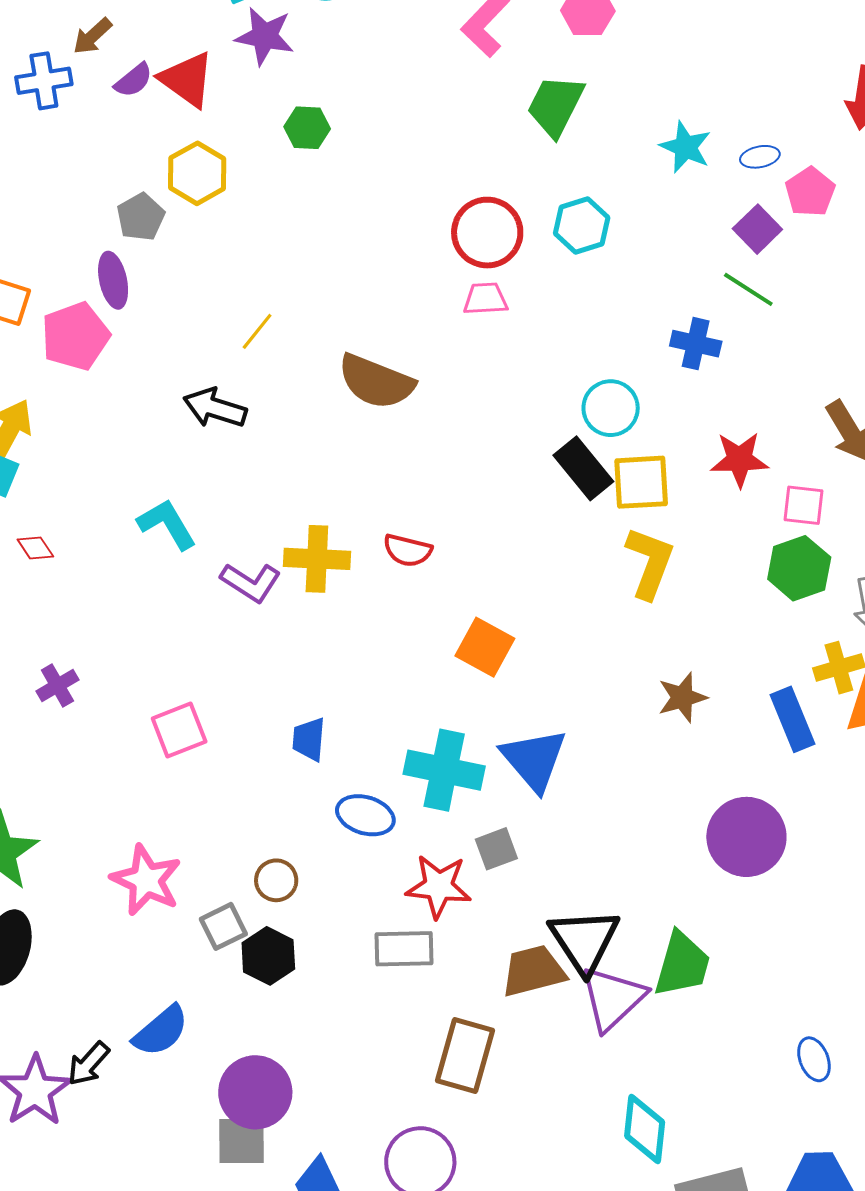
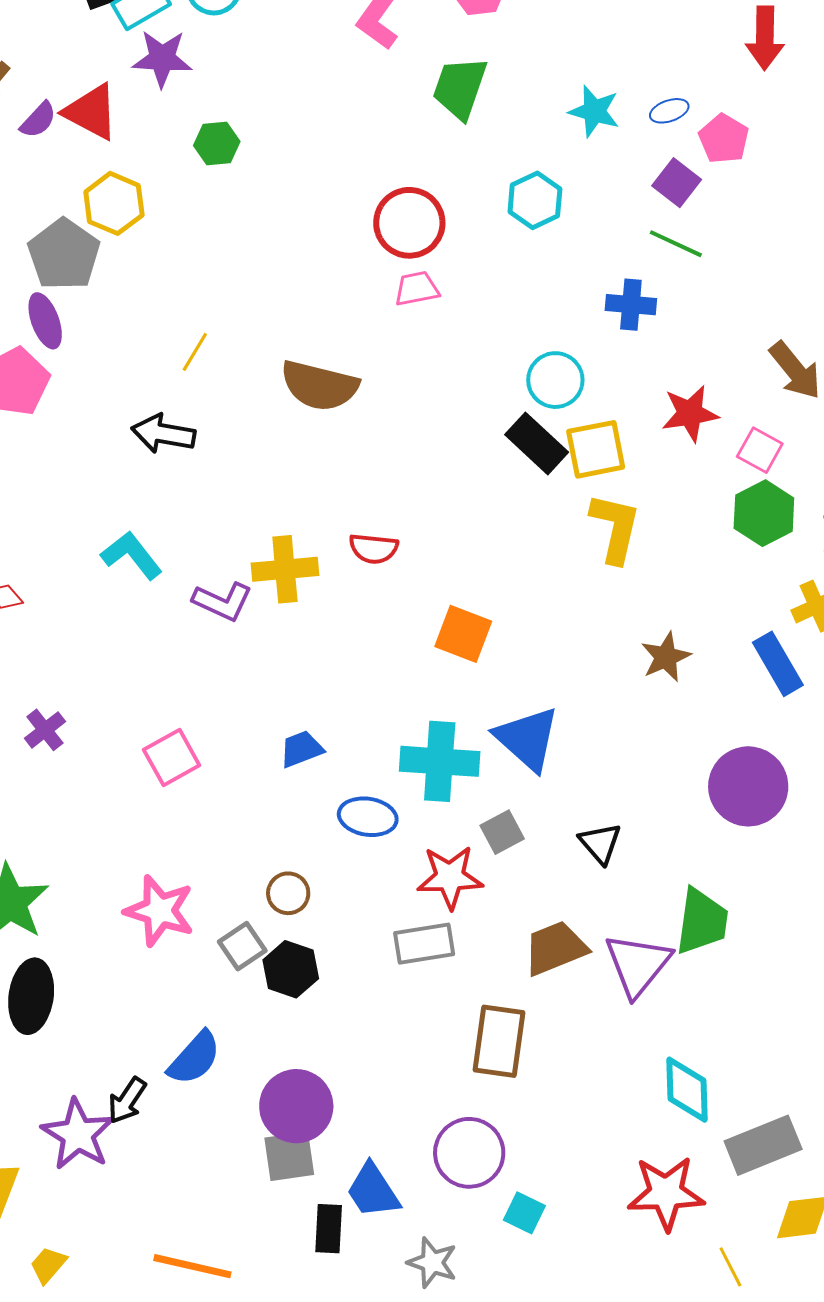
gray pentagon: (141, 217) -> (64, 254), size x1.5
cyan hexagon: (582, 225) -> (535, 200), moved
pink square: (804, 505) -> (760, 450), turned 30
blue trapezoid: (309, 739) -> (301, 749), turned 72
black triangle: (584, 941) -> (600, 843), moved, size x0.6

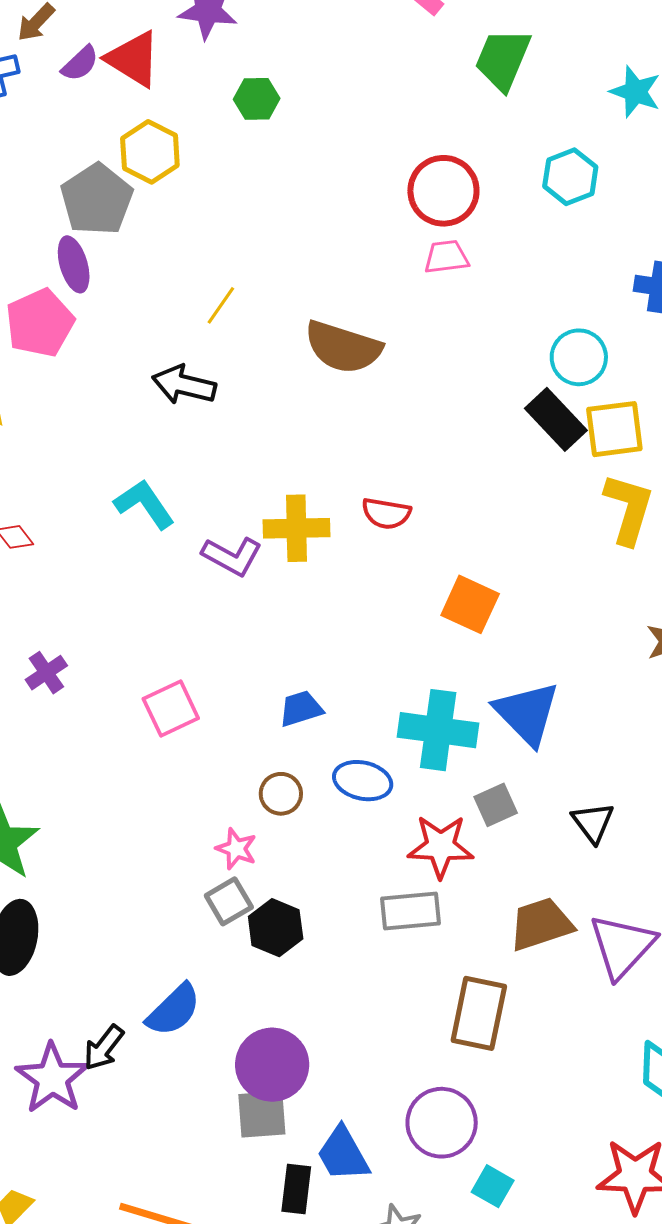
brown circle: (288, 893) -> (281, 794), moved
pink star: (159, 911) -> (236, 849), moved, size x0.6

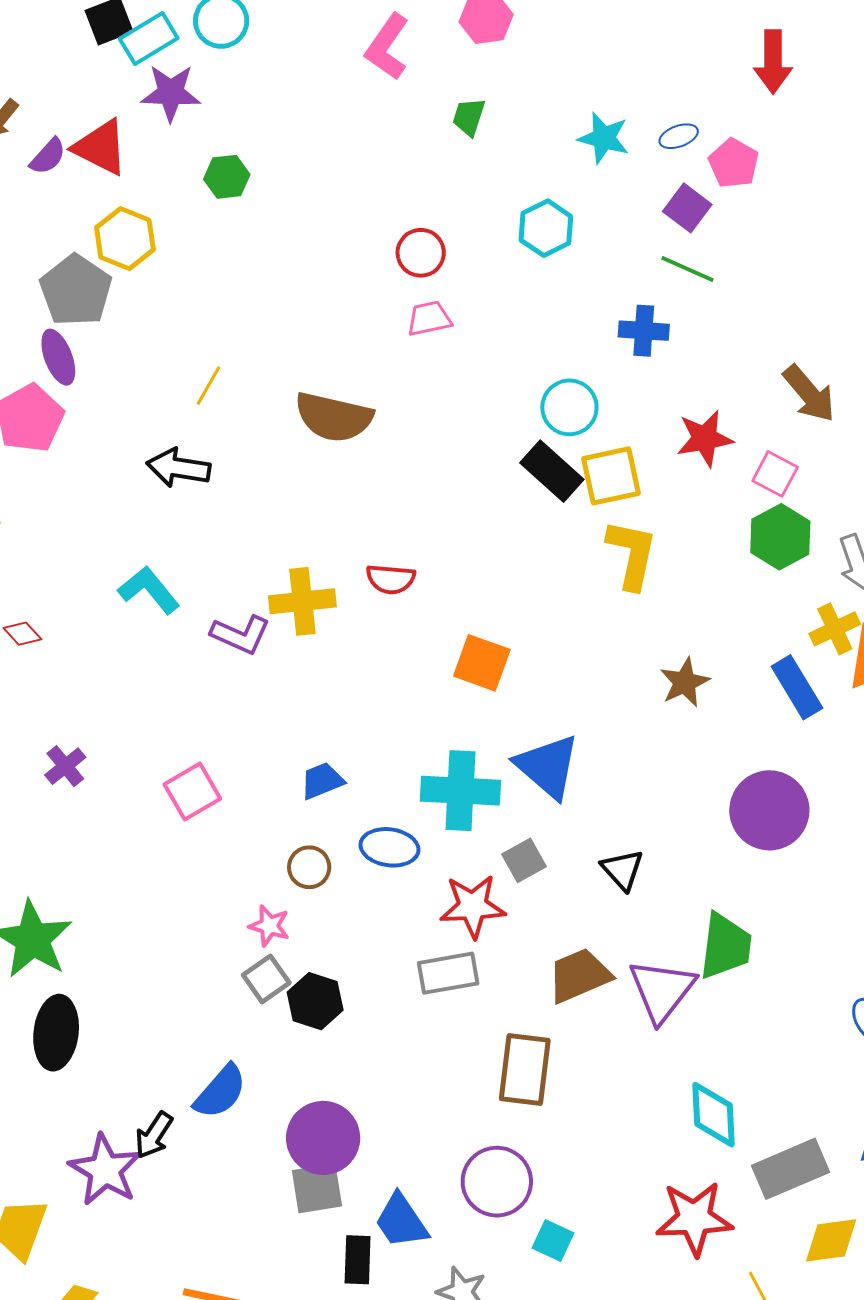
green trapezoid: (503, 59) -> (469, 117), size x0.6
red circle: (443, 191) -> (421, 253), size x0.7

